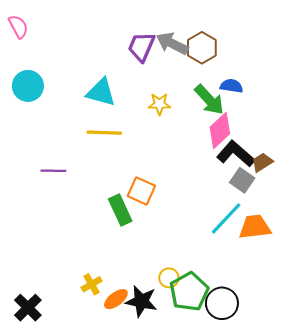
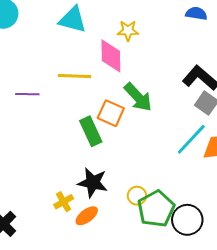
green arrow: (209, 100) -> (138, 97), moved
pink diamond: (220, 130) -> (111, 56), moved, turned -48
yellow line: (104, 133) -> (75, 76), moved
black star: (141, 301) -> (93, 183), moved

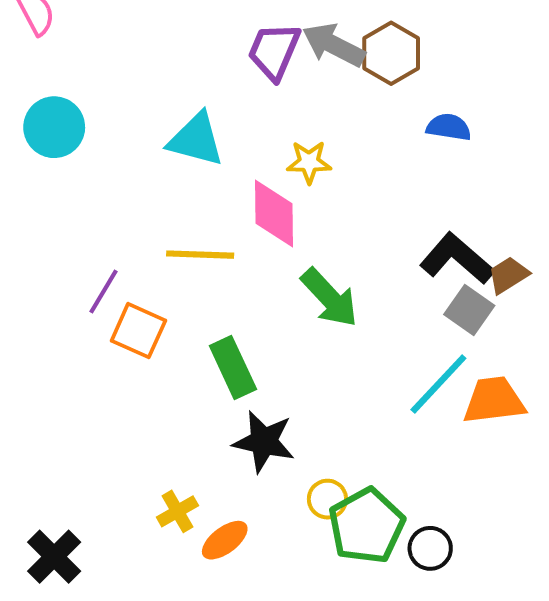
purple line: (27, 94) -> (104, 292), turned -60
orange square: (111, 113) -> (138, 331), moved
black star: (93, 183) -> (264, 442), moved
black circle: (187, 220) -> (430, 548), size x0.7

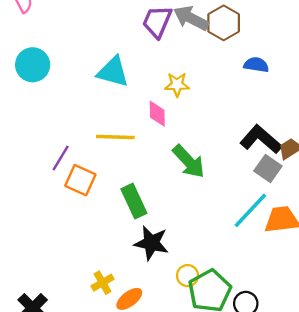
pink diamond: (274, 213) -> (157, 114), size x0.7

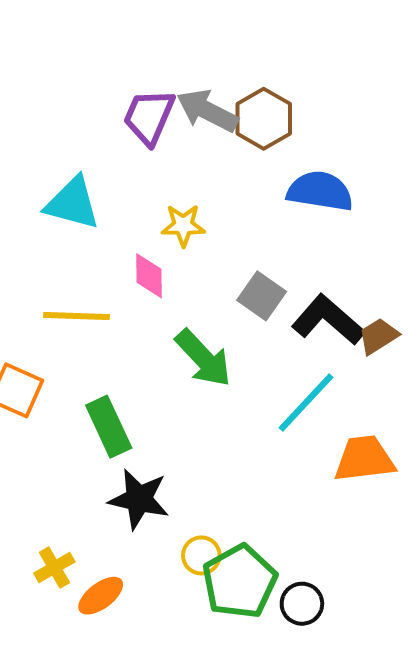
blue semicircle: (256, 65) -> (320, 191), size x1.5
gray square: (268, 168) -> (262, 296), moved
cyan line: (250, 210) -> (306, 402), moved

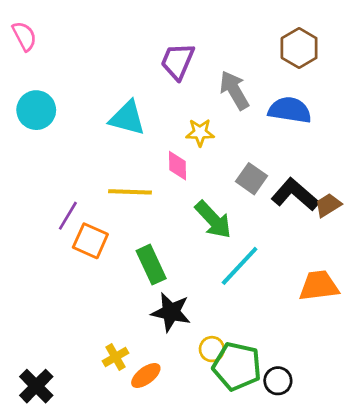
gray arrow: (207, 111) -> (234, 90), moved, turned 33
brown hexagon: (264, 119) -> (299, 48), moved
cyan line: (306, 402) -> (240, 266), moved
green pentagon: (240, 582) -> (237, 366), turned -30

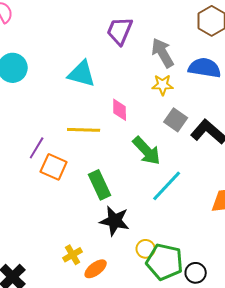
yellow star: (200, 133) -> (163, 85), moved

